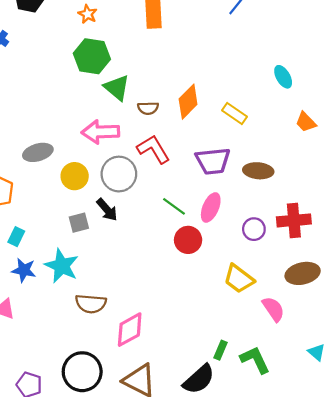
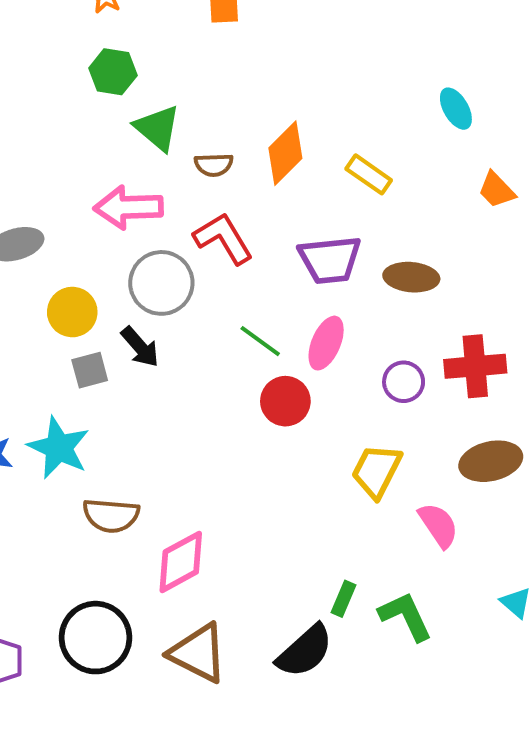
green hexagon: (92, 56) -> (113, 72), size x0.7
yellow circle: (75, 176) -> (72, 312), moved
yellow trapezoid: (239, 279) -> (376, 471), turned 80

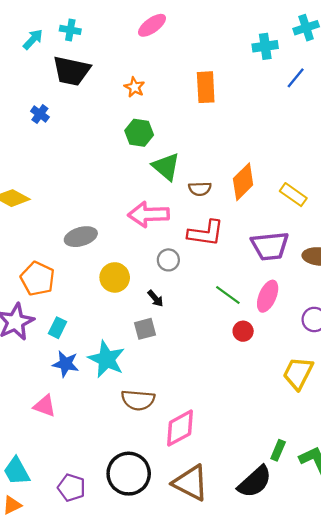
red L-shape: (223, 238) -> (206, 233), turned 129
gray circle: (161, 283) -> (168, 260), size x0.6
black arrow: (140, 347) -> (156, 298), size x0.7
gray square: (90, 370) -> (145, 329), moved
red circle: (285, 401) -> (243, 331), size x0.7

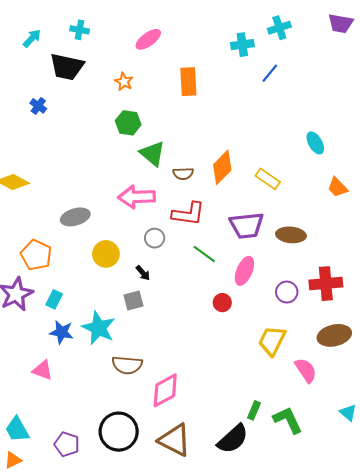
pink ellipse: (152, 25) -> (148, 39), moved
cyan cross: (70, 30) -> (80, 30), moved
green line: (228, 295) -> (204, 254), moved

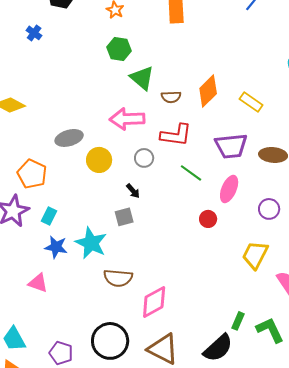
yellow circle: (106, 254) -> (99, 160), moved

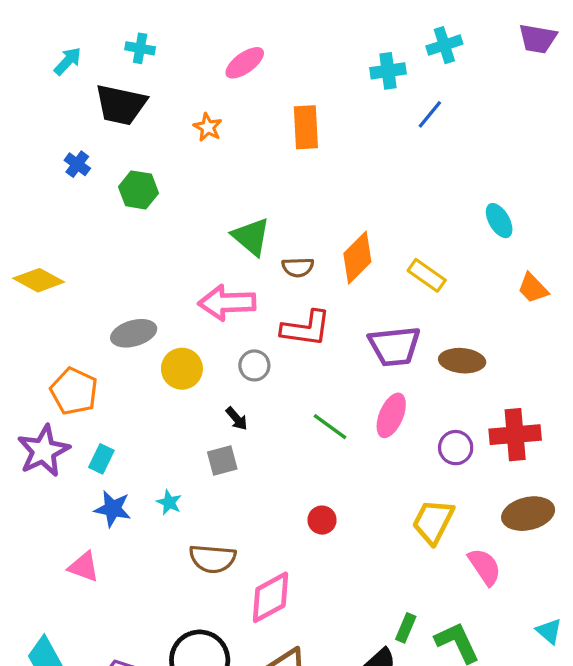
green hexagon: (119, 49) -> (138, 190), moved
green line: (191, 173) -> (330, 427), moved
red circle: (208, 219) -> (322, 520), moved
cyan star: (91, 243) -> (169, 502), size x0.5

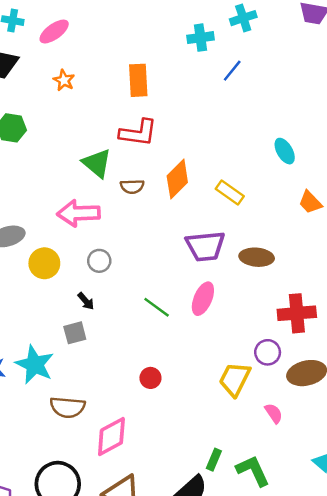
pink ellipse: (245, 63) -> (54, 32), moved
red L-shape: (306, 328) -> (138, 133), moved
purple circle: (456, 448) -> (268, 352), moved
cyan star: (169, 502) -> (35, 365), size x2.0
pink semicircle: (485, 567) -> (274, 413), size x0.7

